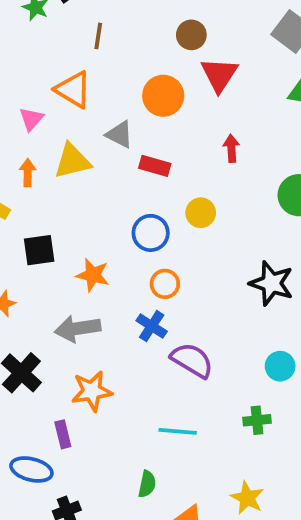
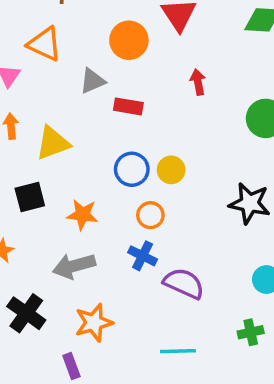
gray triangle: (120, 135) -> (92, 81), turned -44
yellow triangle: (72, 161) -> (53, 143), moved
yellow circle: (201, 213) -> (171, 170), moved

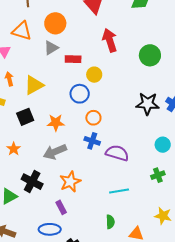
orange circle: (129, 40) -> (55, 23), moved
red arrow: (198, 82) -> (110, 40), size x1.6
yellow circle: (171, 170) -> (94, 75), moved

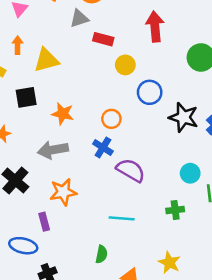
blue circle: (80, 94) -> (150, 92), moved

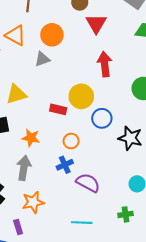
red rectangle: (103, 39) -> (58, 109), moved
yellow circle: (125, 65) -> (81, 96), size x1.5
blue cross: (103, 148) -> (65, 165), turned 35
gray arrow: (53, 150) -> (24, 168), turned 110

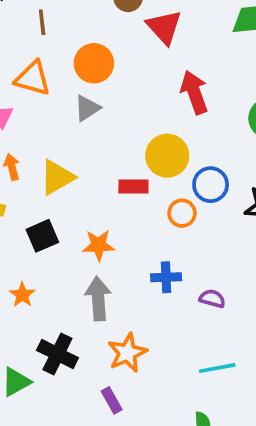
orange circle: (71, 141) -> (182, 213), moved
blue cross: (65, 165) -> (166, 277), turned 35
purple semicircle: (88, 183) -> (212, 299), size x0.6

